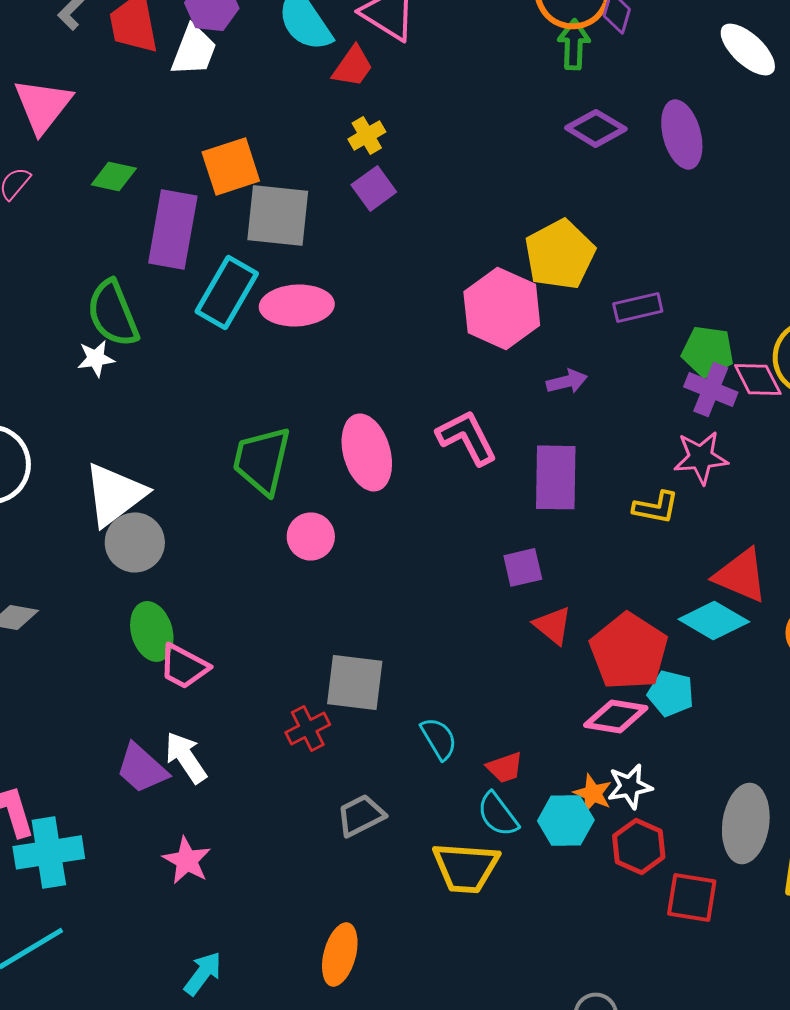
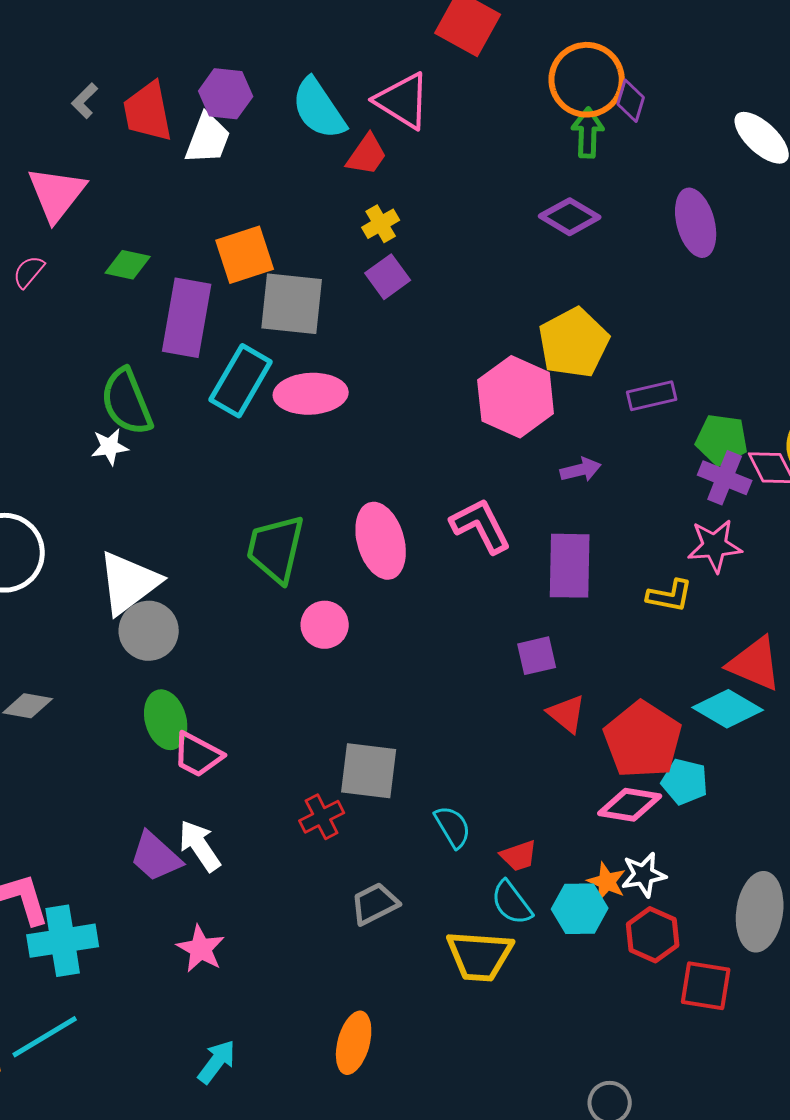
purple diamond: (596, 128) -> (570, 217), moved

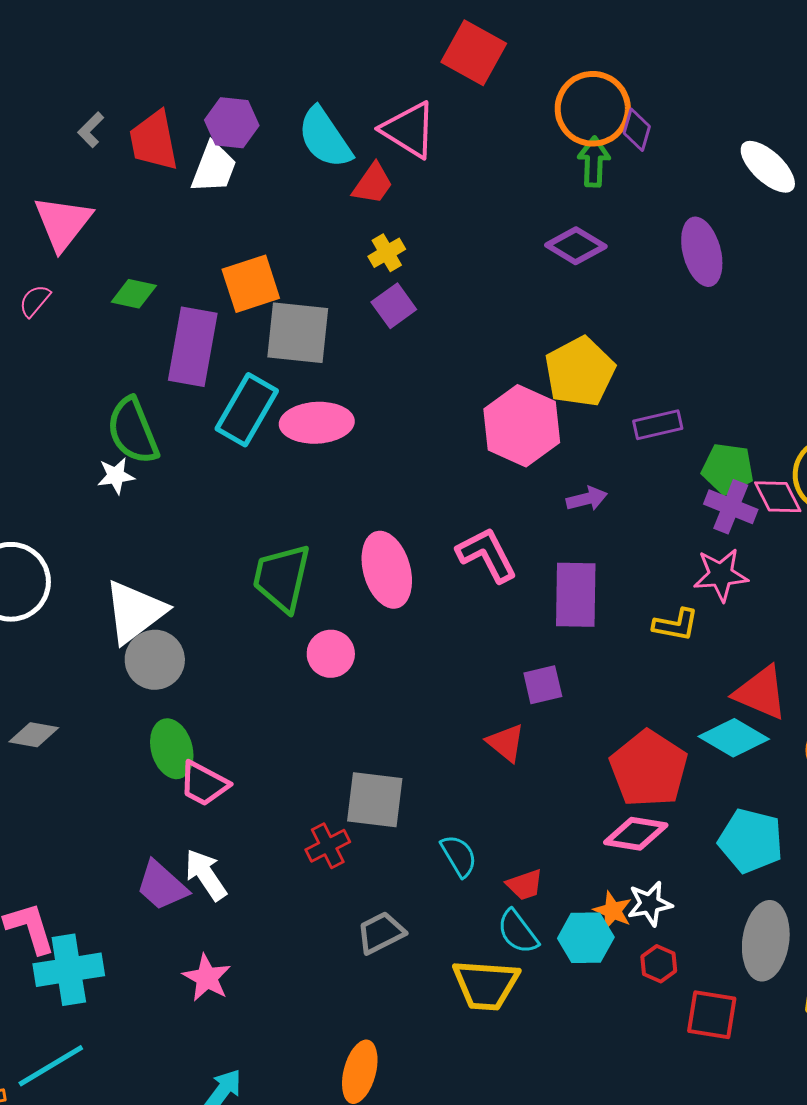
red triangle: (567, 714) -> (506, 743), moved
cyan pentagon: (685, 782) -> (751, 841), moved, size x1.4
red hexagon: (653, 935) -> (659, 964), size x0.7

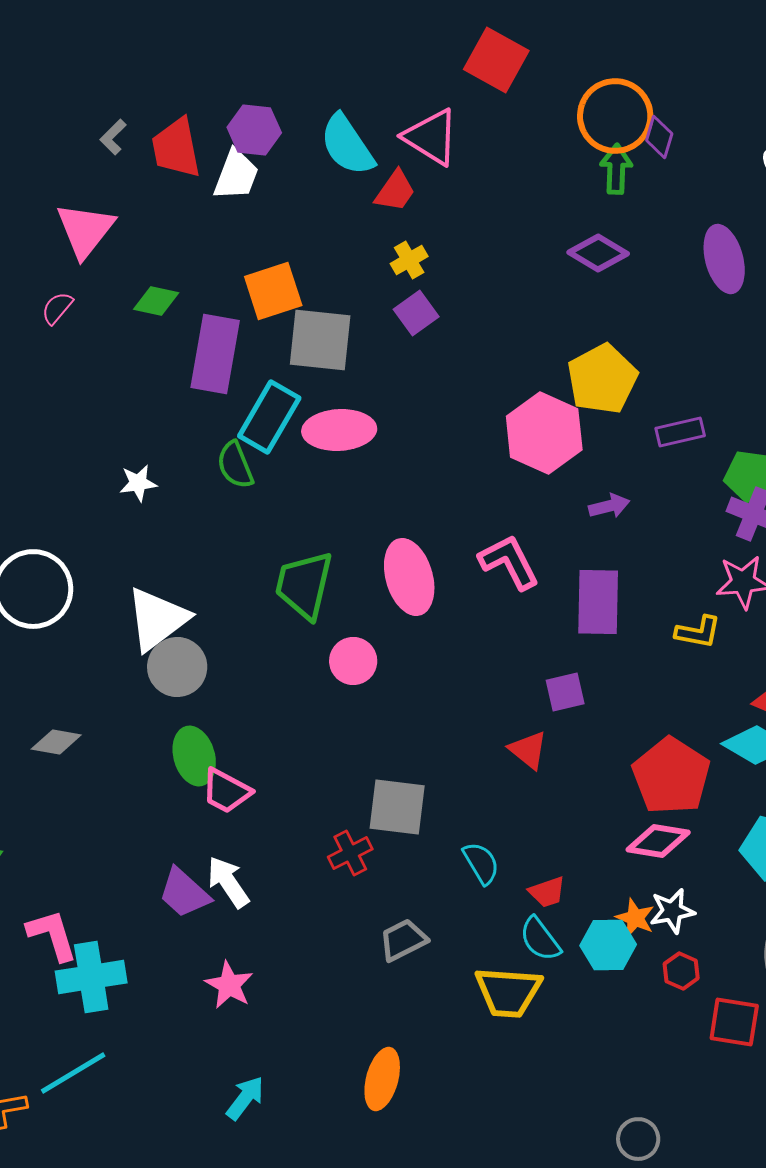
green semicircle: (133, 431) -> (235, 465), moved, size x0.7

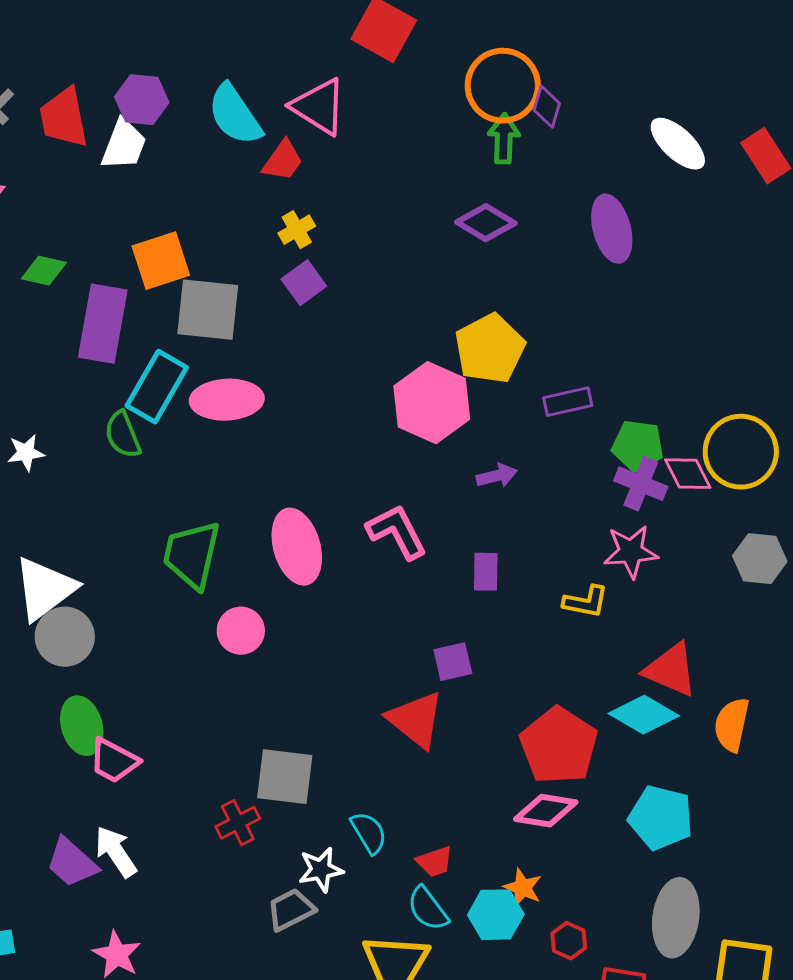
purple rectangle: (598, 602) -> (486, 572), size x0.6
red triangle: (528, 750) -> (416, 720), size x1.5
white star: (672, 911) -> (321, 870), moved

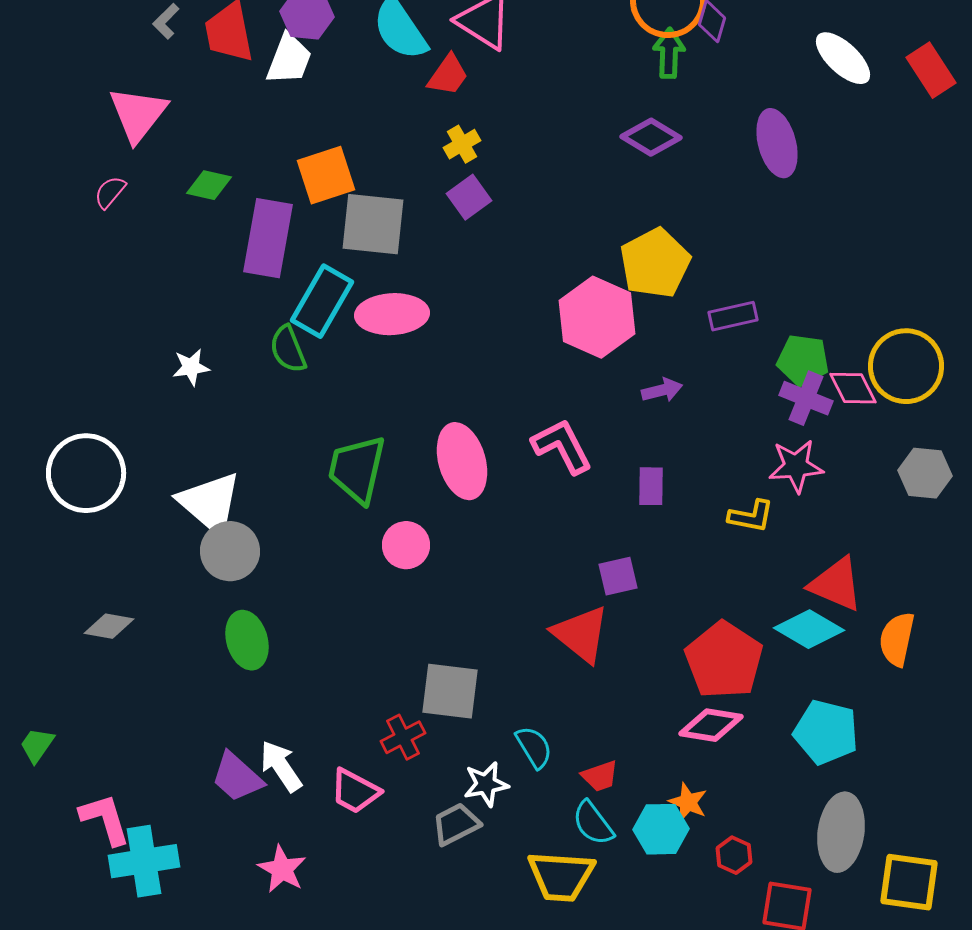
white triangle: (45, 589) -> (210, 503), turned -42
pink trapezoid: (114, 761) -> (355, 791), moved

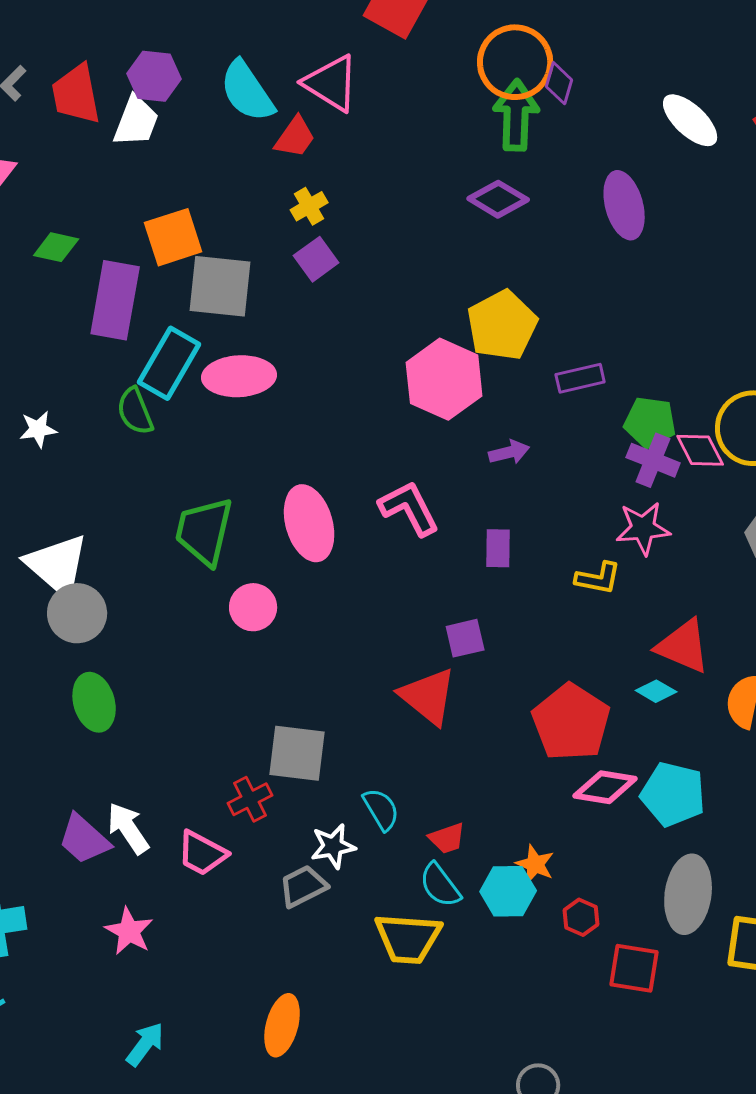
green arrow: (669, 53) -> (516, 115), size x1.4
cyan diamond: (809, 629) -> (656, 691), size x0.6
pink diamond: (711, 725) -> (605, 787), moved

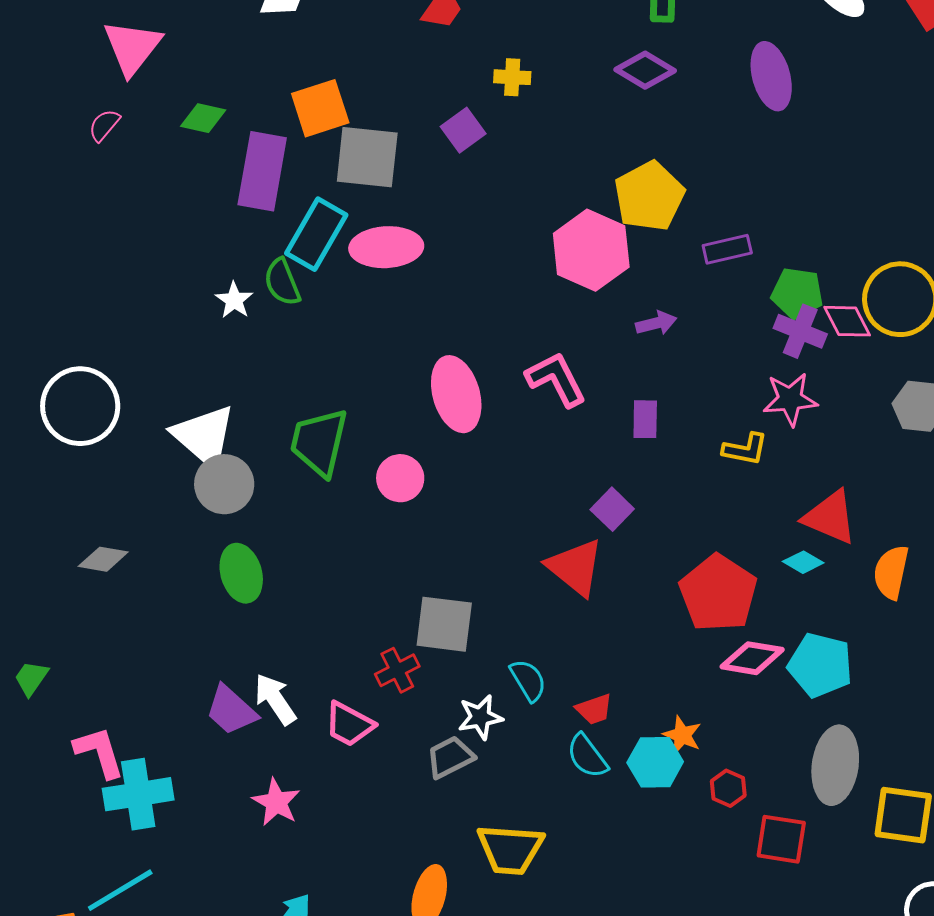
yellow cross: (309, 206) -> (512, 77), moved, turned 33
white star: (38, 429) -> (234, 300), moved, turned -30
green trapezoid: (204, 531) -> (319, 442), moved
purple square: (465, 638) -> (612, 509), turned -33
yellow trapezoid: (408, 938) -> (510, 849), moved

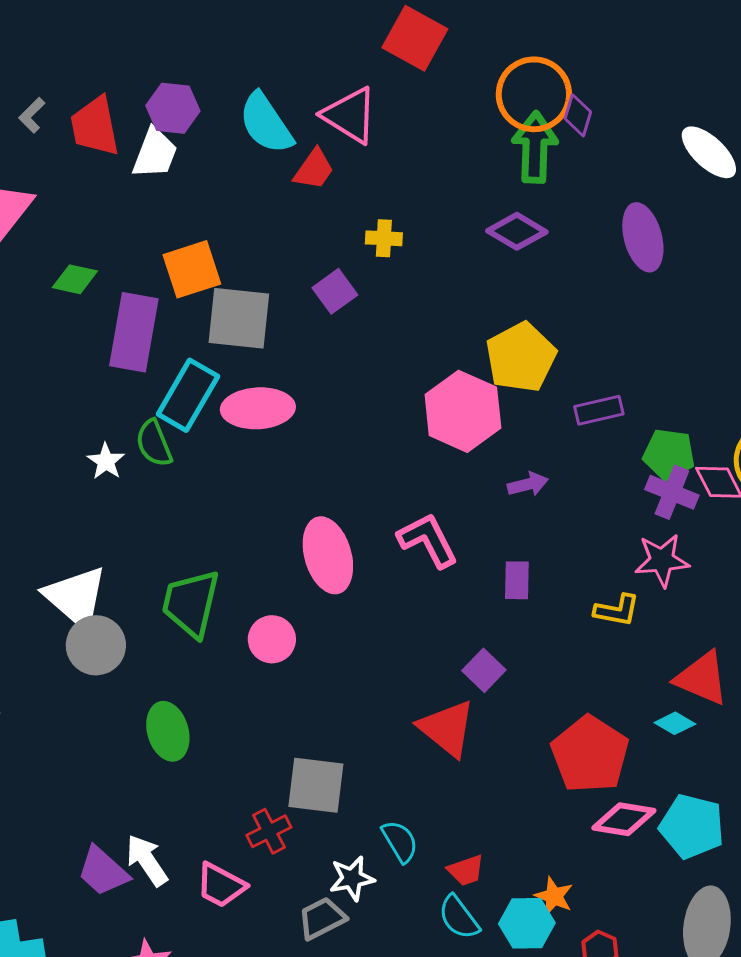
green ellipse: (241, 573) -> (168, 731), moved

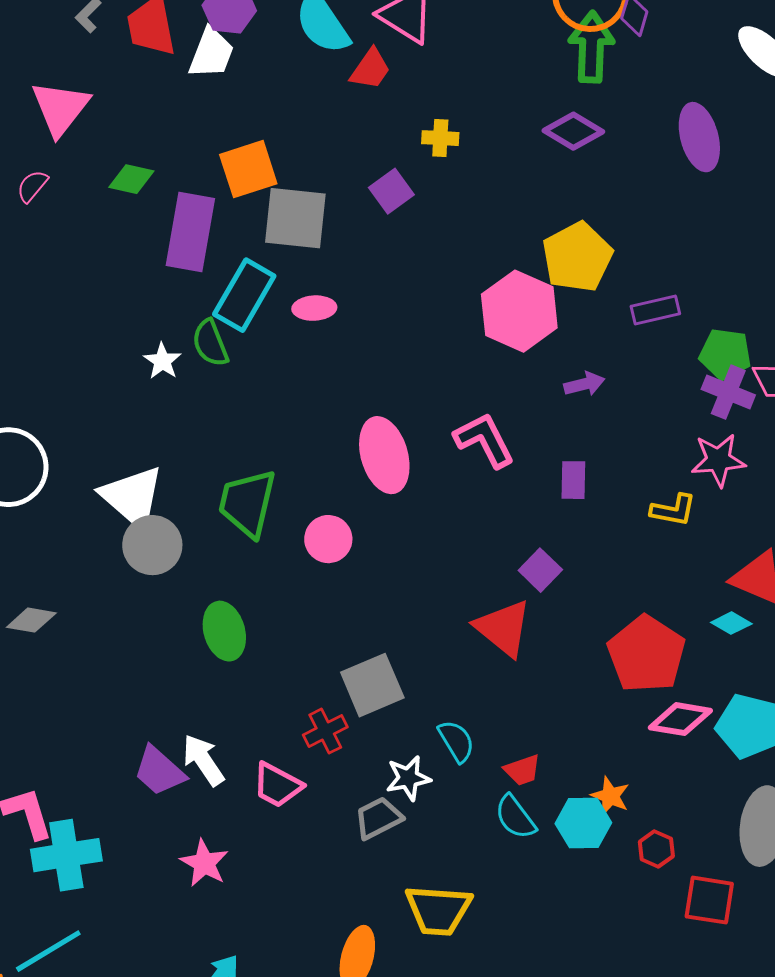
pink ellipse: (258, 408) -> (314, 308), size x0.6
gray square: (316, 785) -> (372, 685), turned -30

